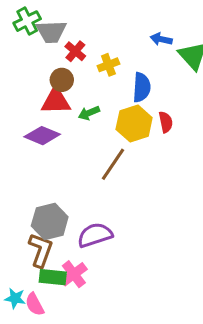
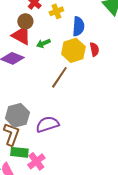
red triangle: (56, 101) -> (21, 35), turned 30
pink cross: (74, 274) -> (36, 161), moved

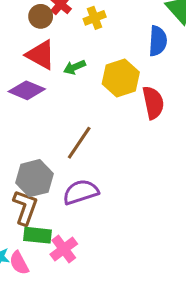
brown circle: (25, 21) -> (41, 16), moved
blue semicircle: (78, 26) -> (158, 41), moved
red semicircle: (94, 49) -> (153, 103), moved, size x1.5
brown line: (59, 77) -> (79, 143), moved

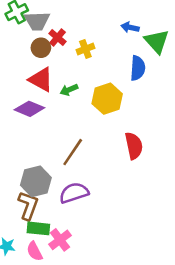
red semicircle: (153, 103) -> (134, 146), moved
pink semicircle: (19, 263) -> (35, 251), moved

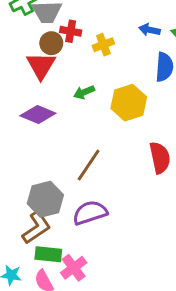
blue arrow: (130, 27) -> (149, 30), moved
red cross: (57, 38) -> (71, 31), turned -30
red triangle: (41, 80) -> (41, 65), moved, turned 32
brown L-shape: (28, 206) -> (36, 228), turned 36

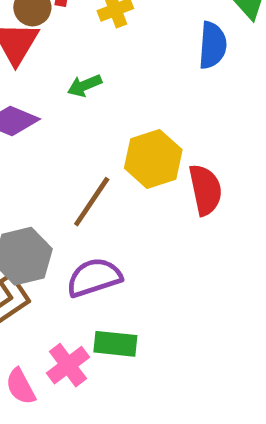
yellow hexagon: (129, 103) -> (153, 159), moved
green rectangle: (48, 254) -> (115, 344), moved

